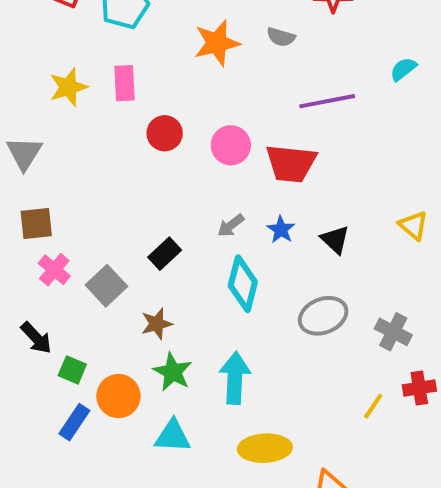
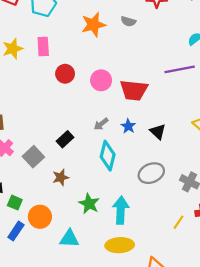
purple line: (327, 101) -> (180, 69), moved
green star: (173, 372) -> (89, 204), moved
cyan arrow: (235, 378) -> (121, 210), moved

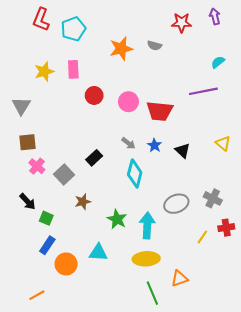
gray arrow: (101, 124) -> (128, 143), turned -104
gray ellipse: (151, 173) -> (176, 204), moved
brown star: (61, 177) -> (83, 202), moved
orange circle: (40, 217) -> (66, 264), moved

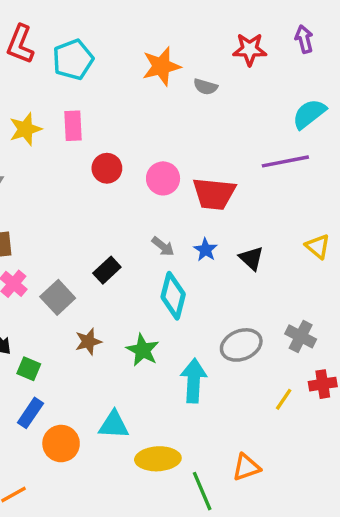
orange star: (121, 49) -> (161, 66), moved
cyan semicircle: (218, 62) -> (309, 114), size x1.5
green star: (117, 219) -> (143, 350), moved
yellow ellipse: (146, 259) -> (158, 459), moved

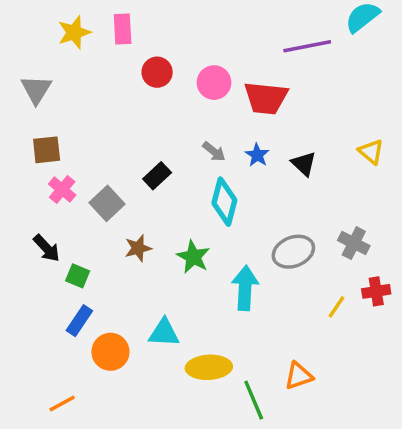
purple line: (285, 161) -> (307, 46), moved

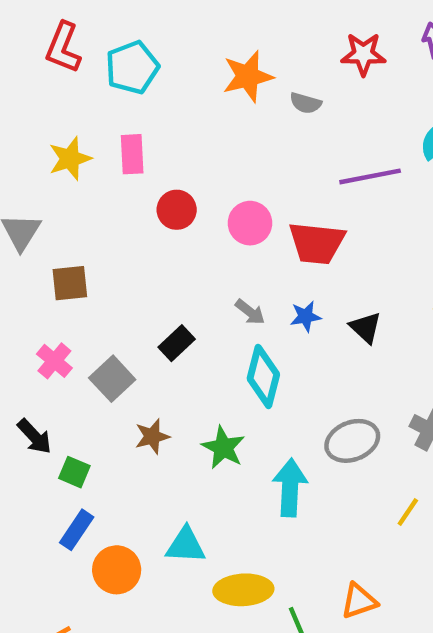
brown square: (47, 150) -> (70, 283), moved
blue star: (257, 155) -> (306, 316), turned 30

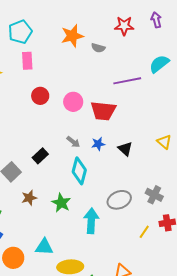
pink rectangle: (132, 154) -> (27, 61), moved

